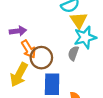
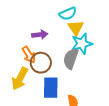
purple arrow: (18, 31) -> (40, 35), moved
gray semicircle: (73, 53) -> (71, 59), size x1.5

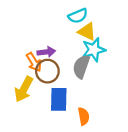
yellow triangle: (76, 28) -> (87, 32), turned -30
purple arrow: (40, 35) -> (46, 52), moved

